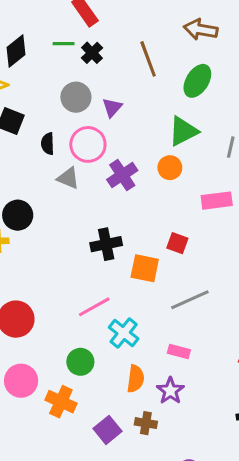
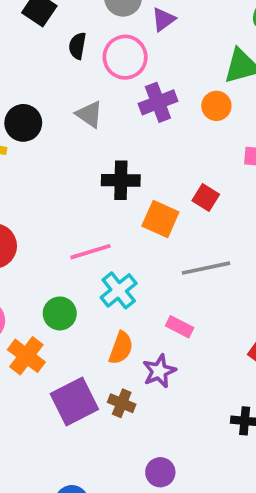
gray triangle: (68, 178) -> (89, 114), moved
purple square: (108, 430) -> (74, 401), size x1.4

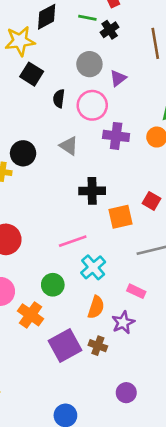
purple cross: (158, 102) -> (116, 136), turned 30
orange square: (160, 219) -> (120, 217), turned -35

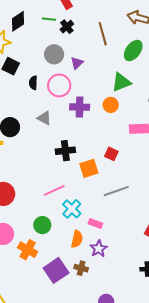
pink rectangle: (136, 291) -> (95, 224), moved

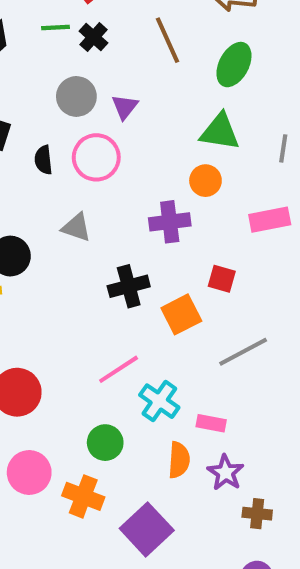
green triangle: (121, 82) -> (220, 132), turned 40
purple cross: (80, 107) -> (170, 222), moved
brown cross: (81, 268) -> (257, 514), moved

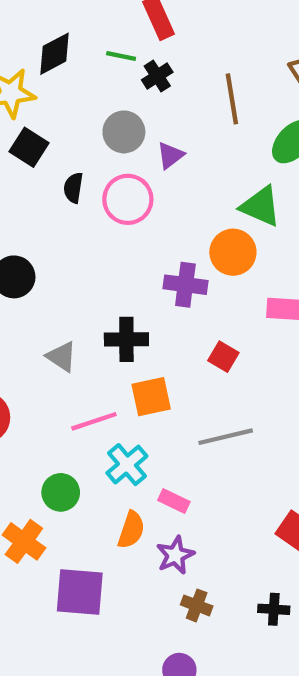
orange circle: (205, 181) -> (233, 252), size x1.4
gray triangle: (76, 227) -> (62, 357), moved
orange square: (181, 314) -> (151, 397), moved
purple square: (147, 529) -> (80, 592), turned 33

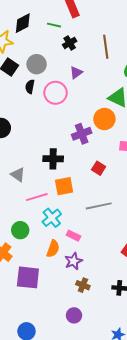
black cross: (157, 76) -> (70, 43), moved
gray circle: (124, 132) -> (37, 64), moved
purple cross: (185, 285) -> (82, 134), turned -30
gray triangle: (62, 357) -> (18, 175), moved

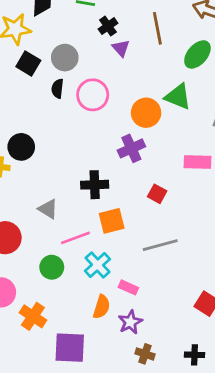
purple triangle: (76, 73) -> (121, 48), moved, turned -32
orange circle: (104, 119) -> (146, 113), moved
green circle: (20, 230) -> (52, 267), moved

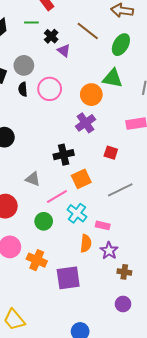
brown line: (157, 28) -> (88, 31), turned -30

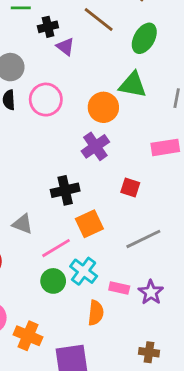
black cross: (51, 36) -> (48, 27), turned 32
green circle: (44, 221) -> (53, 281), moved
purple star: (109, 251) -> (151, 292), moved

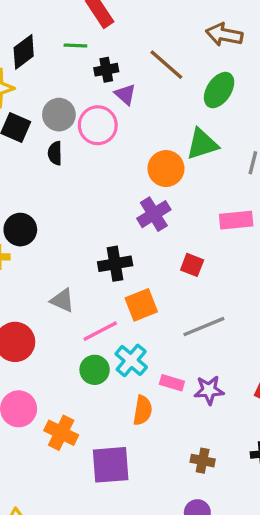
green triangle: (133, 85) -> (202, 144), turned -32
pink circle: (46, 100) -> (98, 125), moved
purple star: (151, 292) -> (209, 390), turned 30

